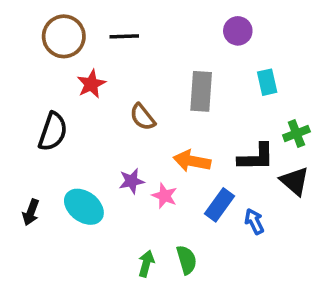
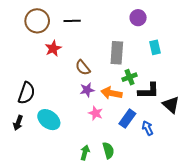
black semicircle: (53, 132) -> (27, 93), moved
green cross: (296, 133) -> (130, 77), moved
purple star: (132, 181) -> (87, 90), moved

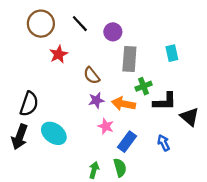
purple circle: (138, 18) -> (113, 32), moved
black line: (72, 21) -> (80, 24), turned 49
blue rectangle: (127, 119) -> (127, 142), moved
black arrow: (18, 123) -> (20, 137), size x1.5

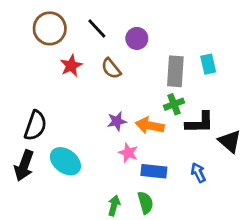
gray rectangle: (129, 59) -> (175, 71), moved
brown semicircle: (92, 76) -> (111, 68), moved
blue rectangle: (127, 142) -> (154, 171), turned 60

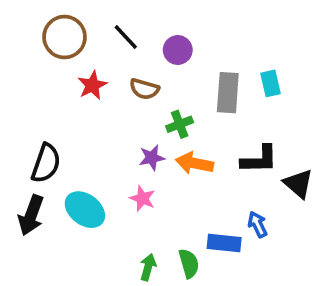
brown semicircle: (111, 68) -> (144, 89), turned -35
green cross: (174, 104) -> (180, 124), moved
pink star: (128, 153) -> (142, 198), moved
blue rectangle: (154, 171) -> (224, 243), moved

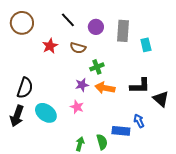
brown circle: (65, 37) -> (22, 23), moved
gray rectangle: (228, 93) -> (123, 31), moved

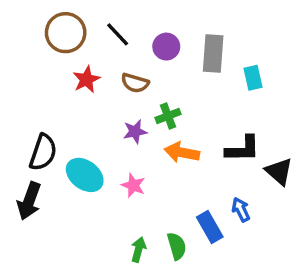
brown circle: (22, 23) -> (66, 33), moved
purple star: (82, 85) -> (135, 132), moved
cyan ellipse: (46, 113) -> (85, 175), moved
blue rectangle: (121, 131) -> (210, 227), turned 54

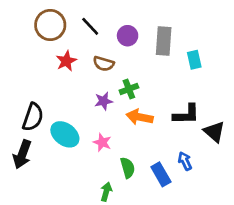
green semicircle: (177, 246) -> (128, 168), moved

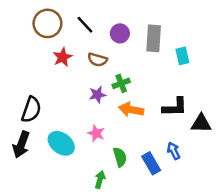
black triangle: (214, 132) -> (201, 123), turned -40
cyan ellipse: (65, 134) -> (61, 143), moved

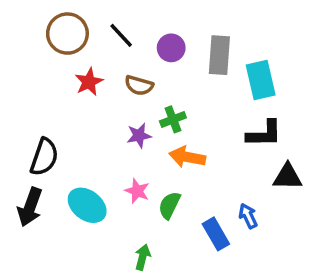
cyan rectangle: (182, 56) -> (261, 80), size x1.5
black L-shape: (175, 107) -> (264, 134), moved
green semicircle: (120, 157) -> (169, 205), moved, turned -138

